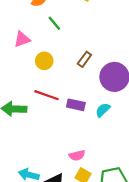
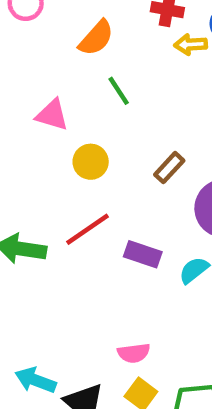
pink triangle: (22, 39) -> (52, 115), turned 30
red line: (46, 95) -> (88, 229), turned -60

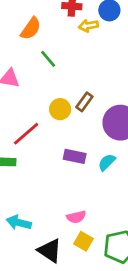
yellow circle: (91, 162) -> (60, 109), moved
red line: (88, 229) -> (26, 134), moved
cyan arrow: (36, 380) -> (19, 223), moved

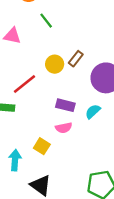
pink semicircle: (76, 217) -> (64, 128), moved
cyan arrow: (19, 223) -> (15, 160), turned 78
yellow square: (84, 241) -> (42, 146), moved

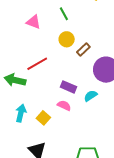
yellow circle: (55, 64) -> (67, 39), moved
pink semicircle: (64, 128) -> (64, 106), turned -152
cyan arrow: (15, 160) -> (21, 113), moved

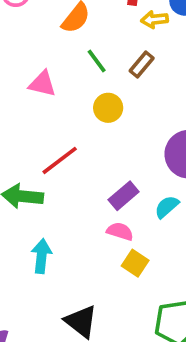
brown rectangle: (83, 50) -> (142, 65), moved
purple rectangle: (69, 87) -> (124, 196), turned -56
yellow square: (43, 118) -> (135, 263), moved

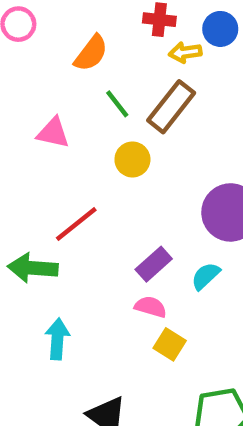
brown rectangle: (142, 65) -> (171, 107), size x1.6

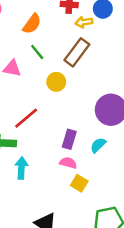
green line: (117, 104) -> (37, 52), moved
purple rectangle: (154, 264) -> (69, 139), turned -30
cyan arrow: (57, 339) -> (21, 168), moved

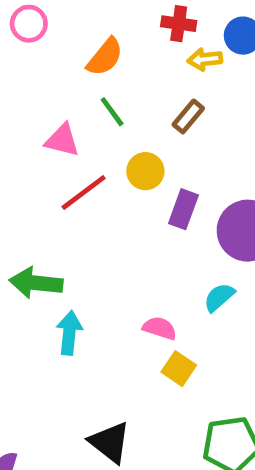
brown rectangle: (77, 52) -> (188, 116), size x0.6
red line: (26, 118) -> (84, 193), moved
purple rectangle: (69, 139) -> (183, 209), moved

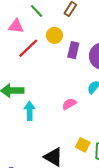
pink semicircle: (160, 328) -> (69, 104), turned -40
yellow square: (179, 369) -> (83, 145), moved

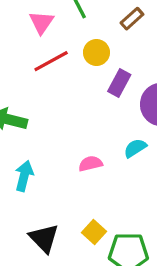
pink triangle: (16, 26) -> (41, 22), turned 42
cyan arrow: (30, 111) -> (24, 176), moved

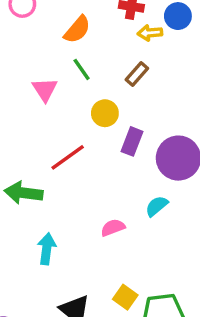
red line: (51, 61) -> (68, 157), moved

